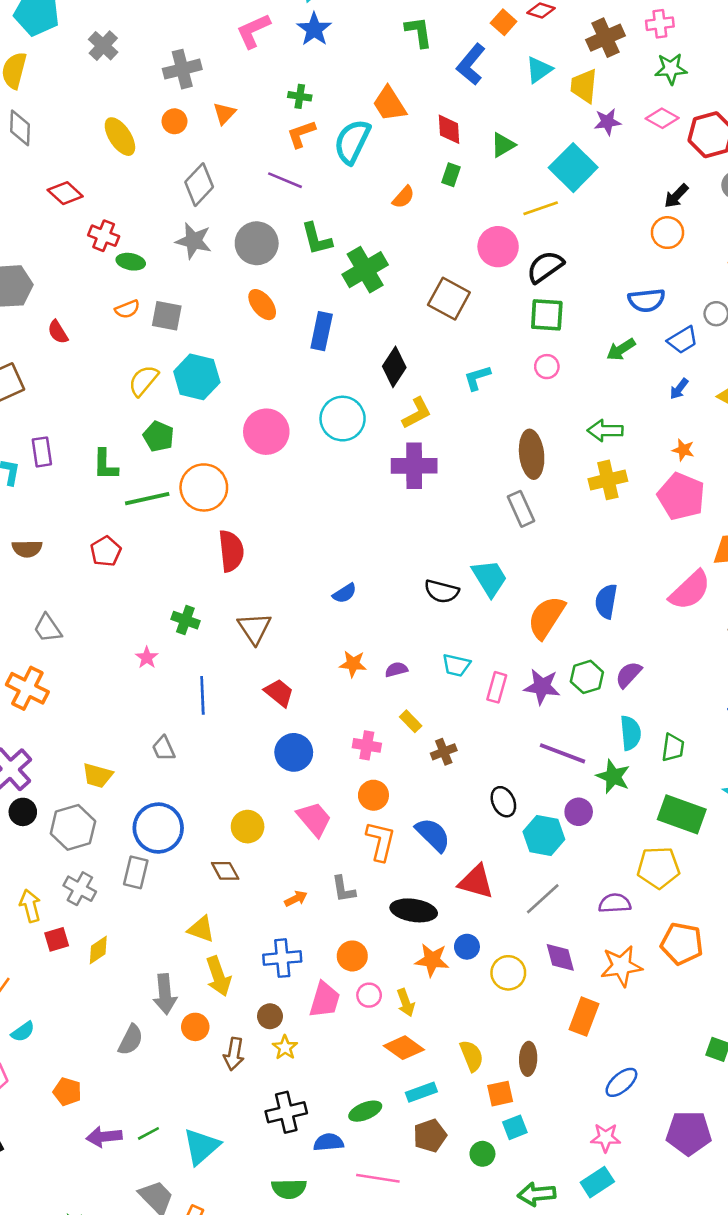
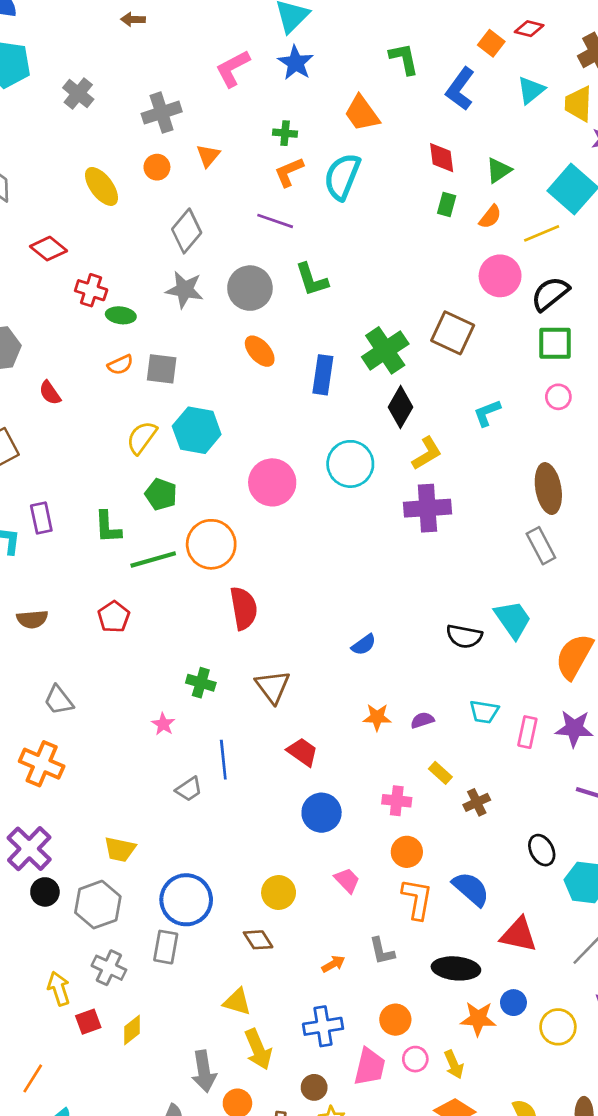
orange trapezoid: (389, 104) -> (362, 113), moved
orange semicircle: (403, 197) -> (490, 217), moved
green cross: (365, 270) -> (385, 350), moved
gray trapezoid: (164, 748) -> (189, 789), moved, turned -96
pink trapezoid: (314, 819) -> (347, 880), size x0.7

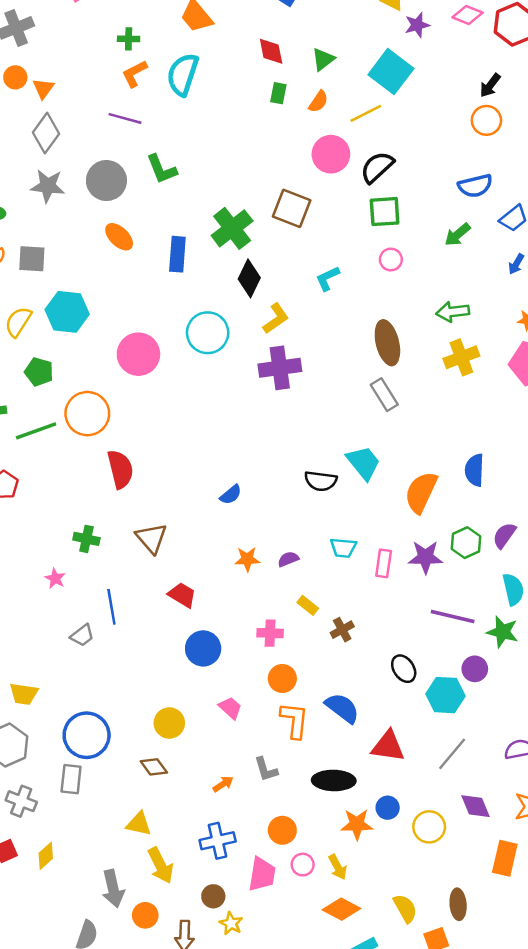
orange triangle: (208, 156) -> (43, 89), moved

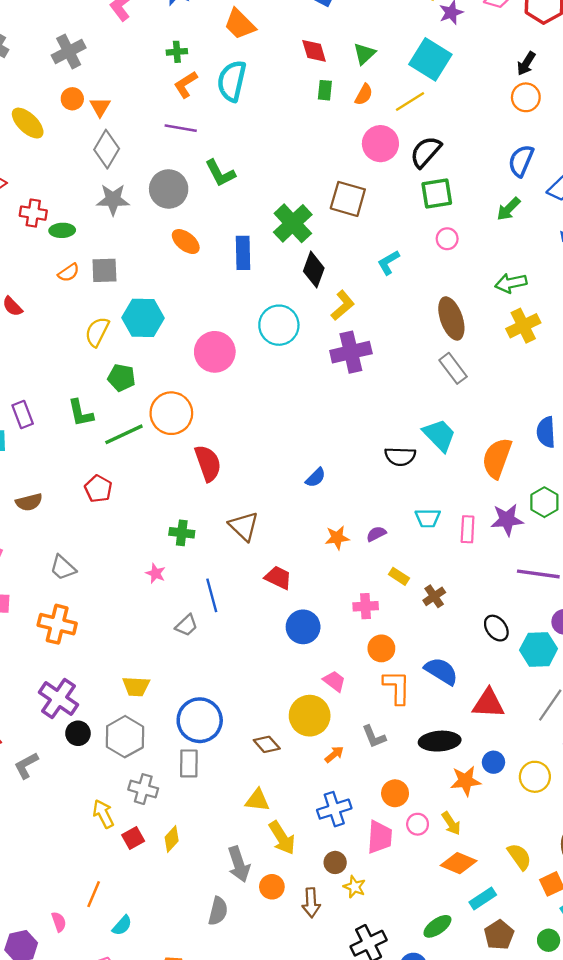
blue semicircle: (475, 186) -> (521, 161), turned 132
yellow circle: (169, 723) -> (310, 716), moved, size x1.4

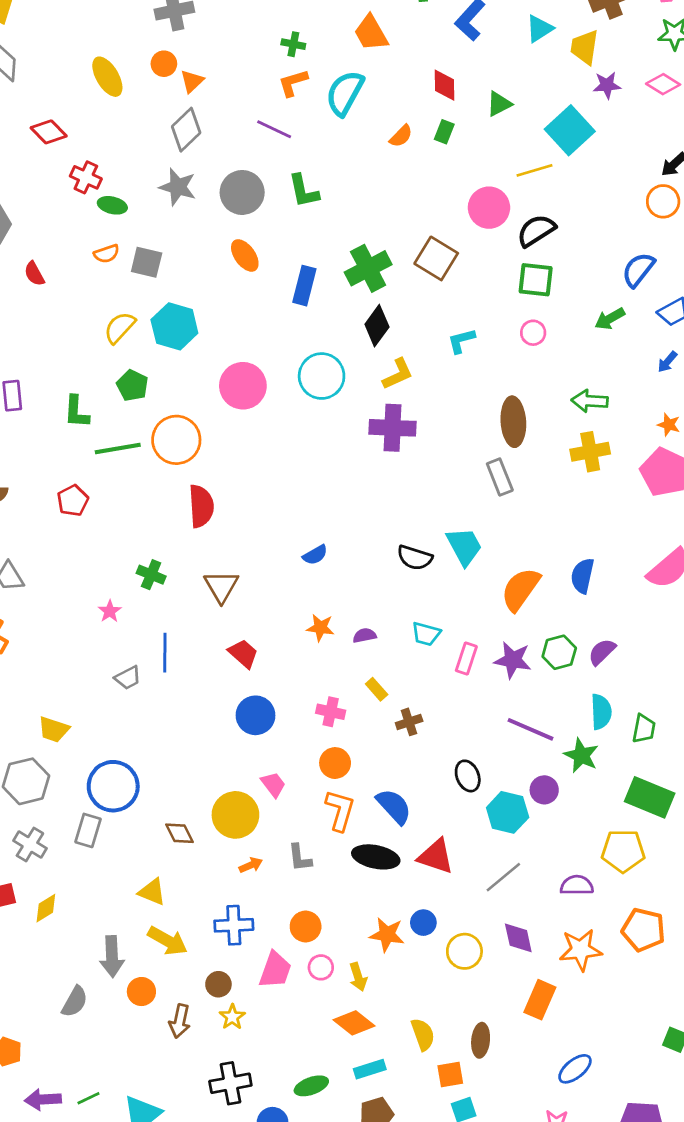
orange semicircle: (364, 95) -> (401, 136), moved
black ellipse: (440, 741) -> (376, 857), moved
yellow arrow: (282, 838) -> (168, 941), turned -44

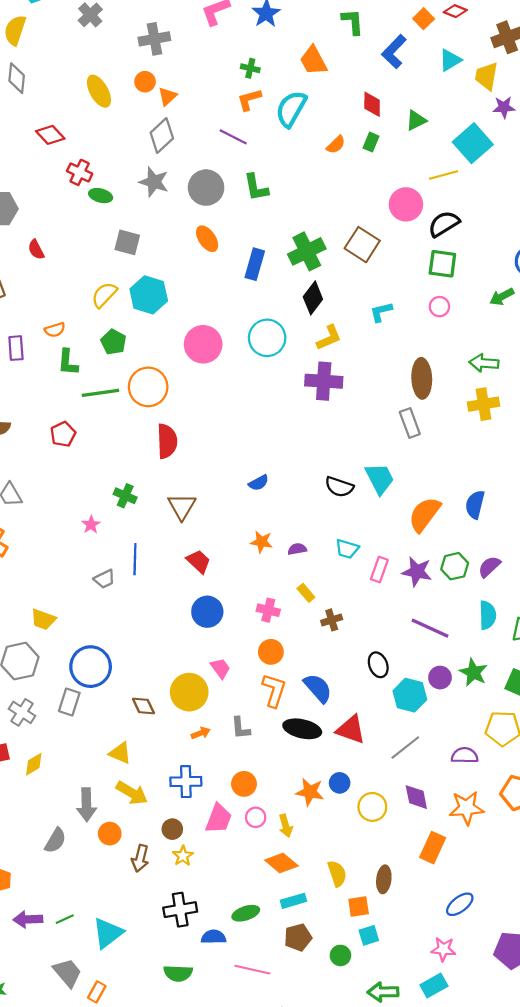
orange semicircle: (107, 254) -> (55, 330), moved
green star: (581, 755) -> (473, 672), moved

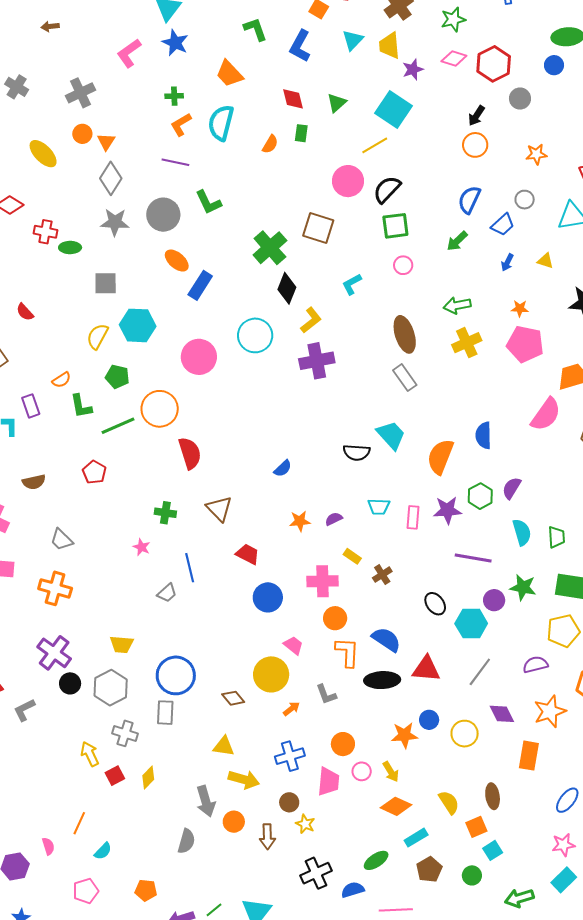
blue rectangle: (255, 264) -> (200, 285), moved, turned 32
pink cross: (268, 610) -> (323, 581), size x1.4

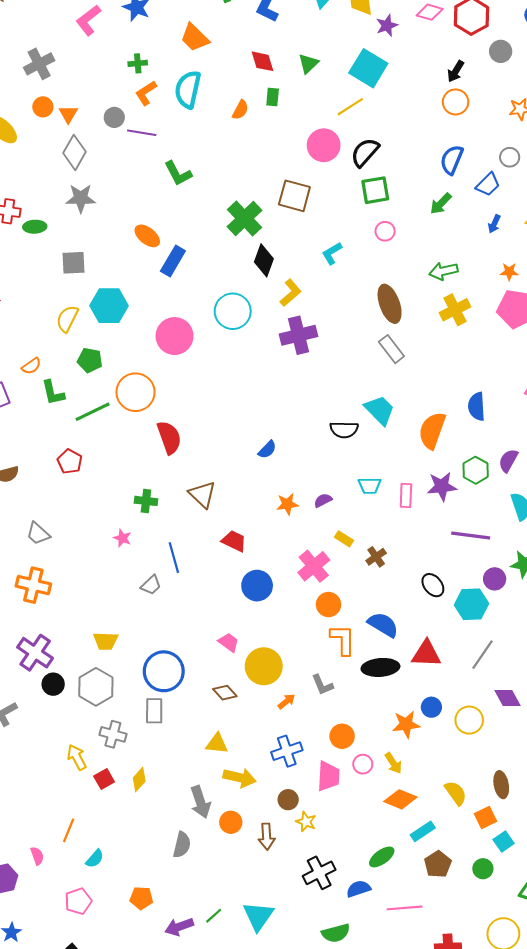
gray circle: (163, 215) -> (114, 117), moved, size x0.6
pink cross: (323, 581) -> (314, 566), turned -36
pink trapezoid: (293, 645) -> (229, 642), moved

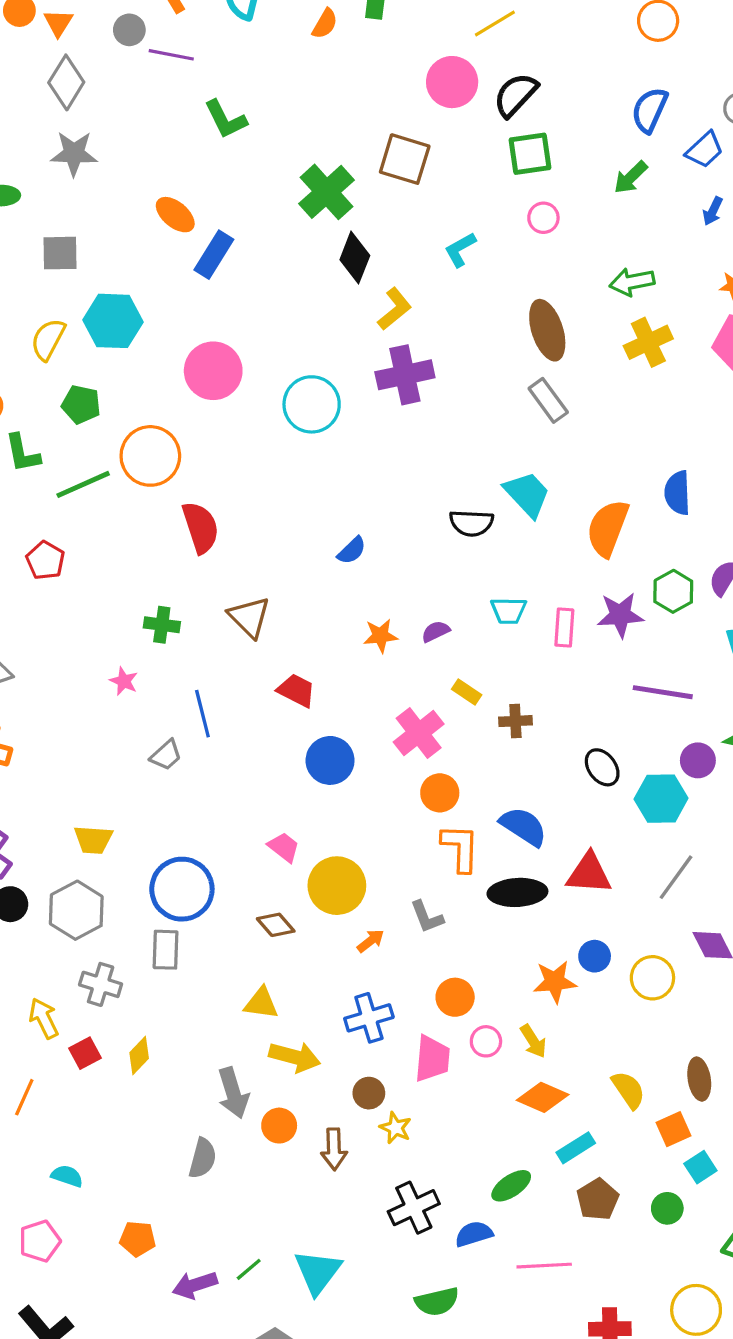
cyan circle: (233, 311) -> (312, 404), moved
brown cross: (376, 557) -> (515, 721), turned 30
orange line: (69, 830) -> (24, 1097), moved
cyan semicircle: (95, 859) -> (67, 1176), turned -114

